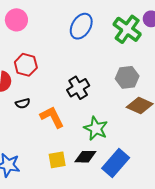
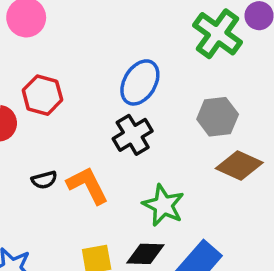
blue ellipse: (81, 26) -> (140, 82), moved
black semicircle: (23, 103) -> (44, 180), moved

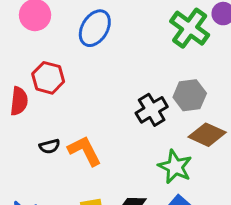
blue ellipse: (140, 82) -> (95, 28), moved
black cross: (133, 135) -> (152, 110), moved
green star: (163, 205) -> (175, 167), moved

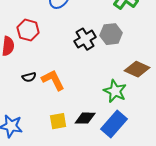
gray hexagon: (190, 95) -> (111, 34), moved
black cross: (152, 110) -> (85, 39), moved

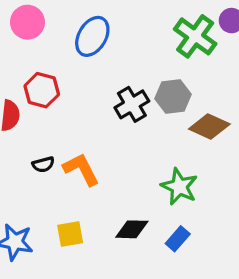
brown diamond: (137, 69) -> (209, 127), moved
yellow square: (58, 121) -> (70, 234), moved
blue rectangle: (114, 124) -> (178, 239), size x0.6

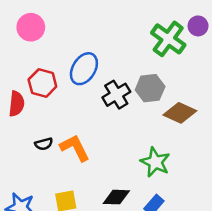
blue ellipse: (92, 36) -> (84, 69), moved

